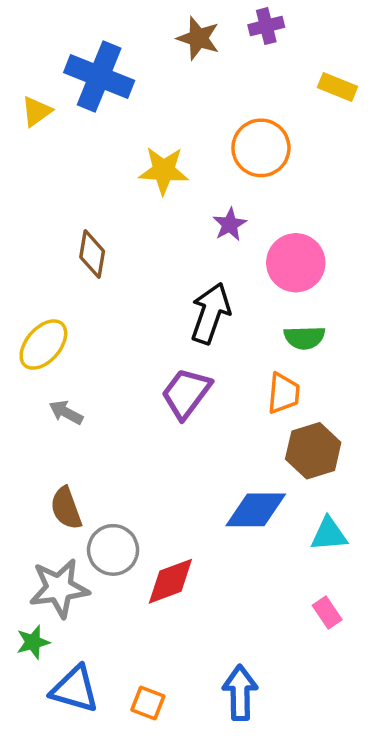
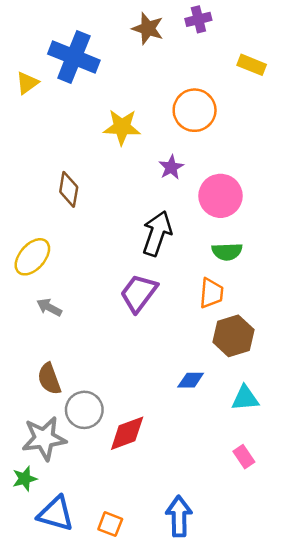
blue diamond: (256, 510) -> (191, 380), size x0.6

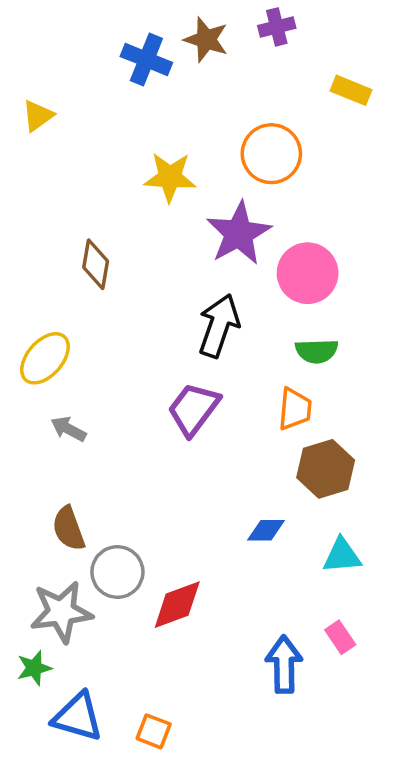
blue cross: (74, 57) -> (146, 60), moved, size x0.7
purple star: (171, 167) -> (239, 233), size x1.8
blue arrow: (179, 516) -> (284, 664), moved

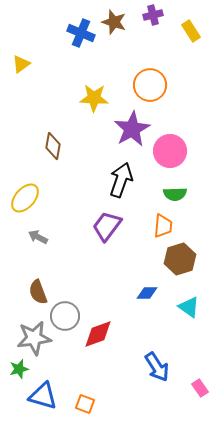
yellow rectangle: (351, 90) -> (191, 31), moved, turned 35
cyan triangle: (342, 556) -> (189, 307), turned 40
pink rectangle: (340, 637) -> (200, 388), moved
blue arrow: (284, 664) -> (157, 367), turned 148

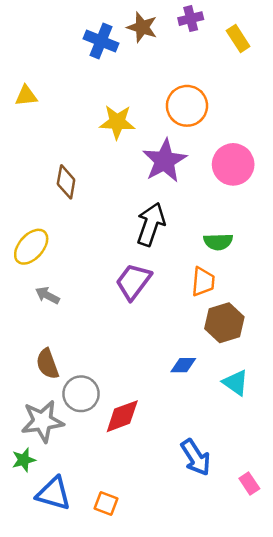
yellow triangle: (21, 64) -> (26, 96), moved, turned 30
pink circle: (170, 151) -> (233, 164), moved

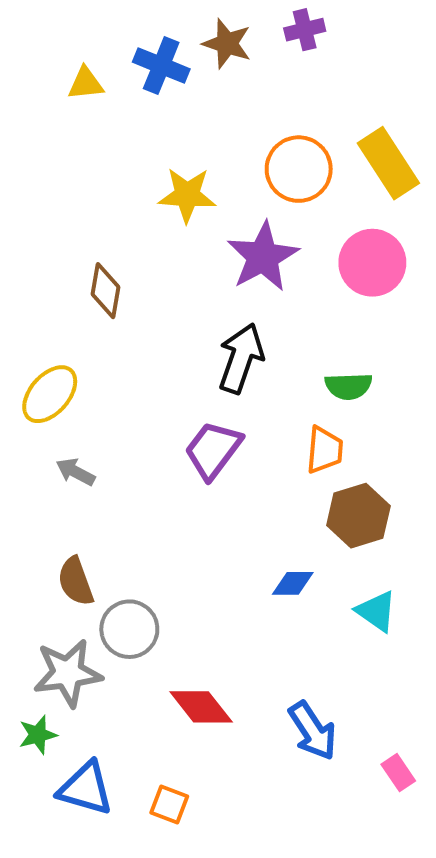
yellow rectangle: (238, 39) -> (388, 163), moved, size x1.6
yellow triangle: (26, 96) -> (86, 83), moved
red diamond: (122, 416) -> (201, 707), moved, turned 72

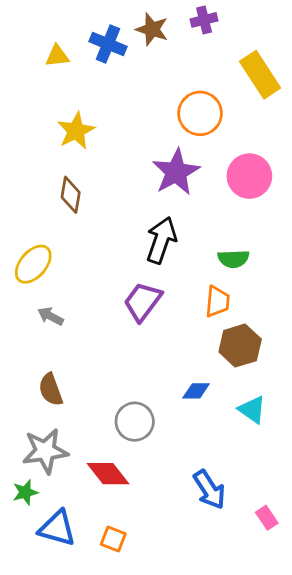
yellow rectangle: (388, 163) -> (260, 75), moved
yellow star: (187, 195) -> (76, 131), moved, turned -30
gray circle: (129, 629) -> (135, 422), moved
red diamond: (201, 707) -> (108, 474), moved

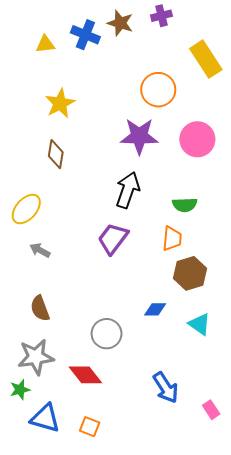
purple star: (176, 172) -> (139, 136), turned 30

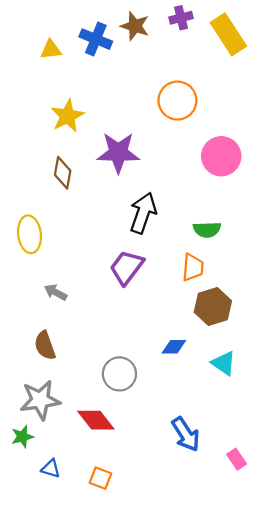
yellow rectangle: (206, 59) -> (228, 34), moved
purple star: (139, 136) -> (118, 153), moved
yellow ellipse: (26, 209) -> (30, 234), turned -48
gray arrow: (40, 250) -> (56, 292), moved
blue triangle: (45, 418) -> (51, 469), size x0.6

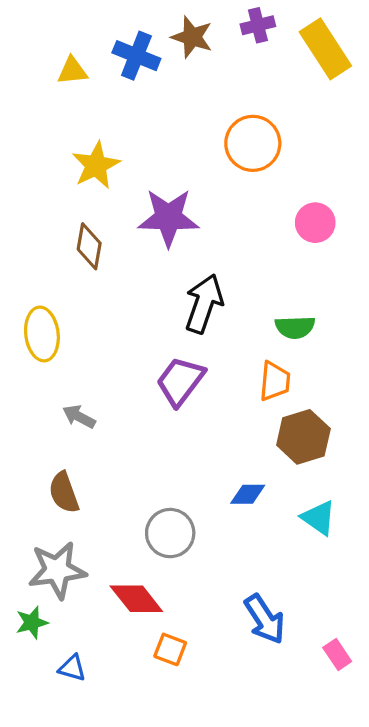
pink circle: (221, 156) -> (315, 223), size x0.7
orange square: (101, 478) -> (170, 649), moved

